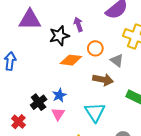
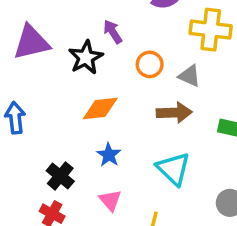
orange diamond: (71, 60) -> (100, 108), moved
black cross: (39, 102) -> (60, 176), moved
pink triangle: (58, 114) -> (110, 200), moved

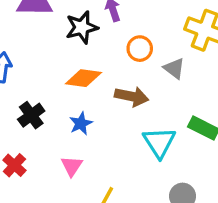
brown arrow: (174, 113) -> (132, 96), moved
cyan triangle: (173, 169) -> (159, 142), moved
black cross: (60, 176) -> (31, 115), moved

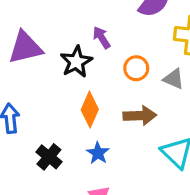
orange diamond: (83, 78) -> (90, 110), turned -60

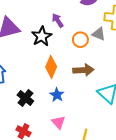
gray triangle: (174, 79) -> (99, 34), moved

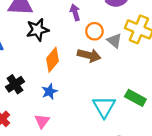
black star: (42, 36) -> (38, 30), moved
orange circle: (80, 40) -> (94, 31), moved
brown arrow: (83, 70) -> (89, 55), moved

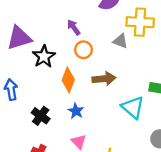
orange circle: (94, 31) -> (83, 50), moved
brown arrow: (89, 55) -> (104, 79), moved

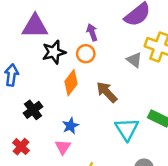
orange circle: (83, 50) -> (86, 54), moved
brown arrow: (104, 79) -> (107, 92), turned -145
blue star: (76, 111) -> (70, 126), moved

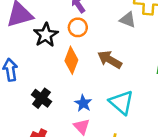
cyan triangle: (127, 129) -> (121, 102), moved

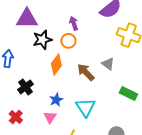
gray triangle: (128, 20) -> (108, 64), moved

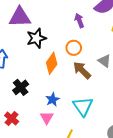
purple arrow: (74, 23) -> (79, 20), moved
orange circle: (68, 41) -> (74, 48), moved

